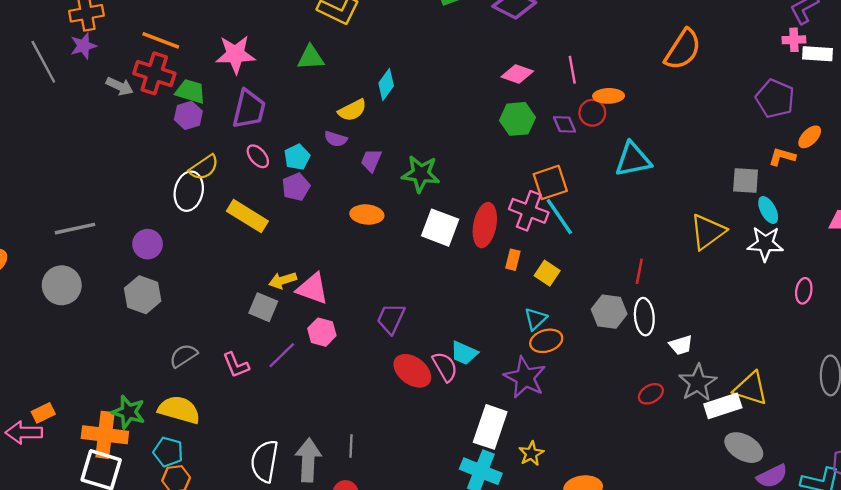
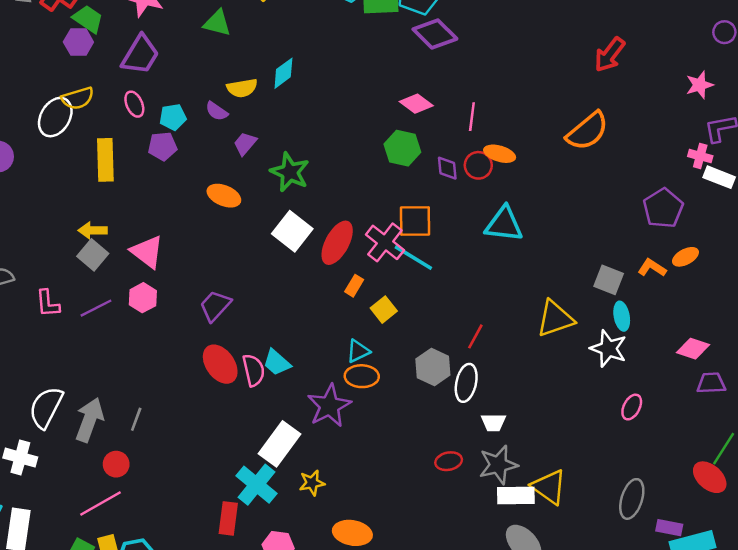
yellow rectangle: (247, 216) -> (105, 160), turned 39
cyan line: (559, 217) -> (413, 258), turned -42
yellow arrow: (283, 280) -> (93, 230), moved

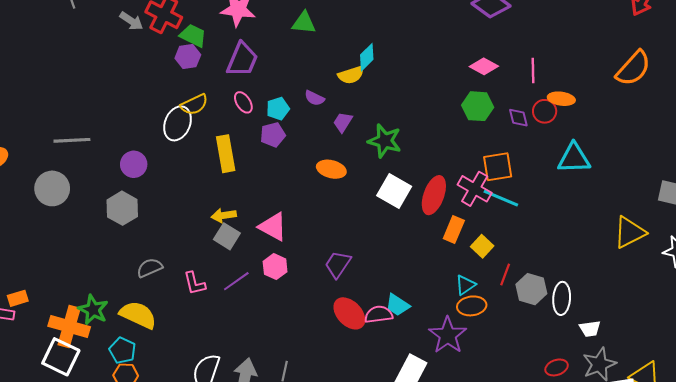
yellow semicircle: (242, 88) -> (351, 75), moved
orange rectangle: (354, 286) -> (454, 230), size x1.4
red line: (475, 336) -> (505, 274), moved
pink semicircle: (254, 370) -> (379, 314), turned -76

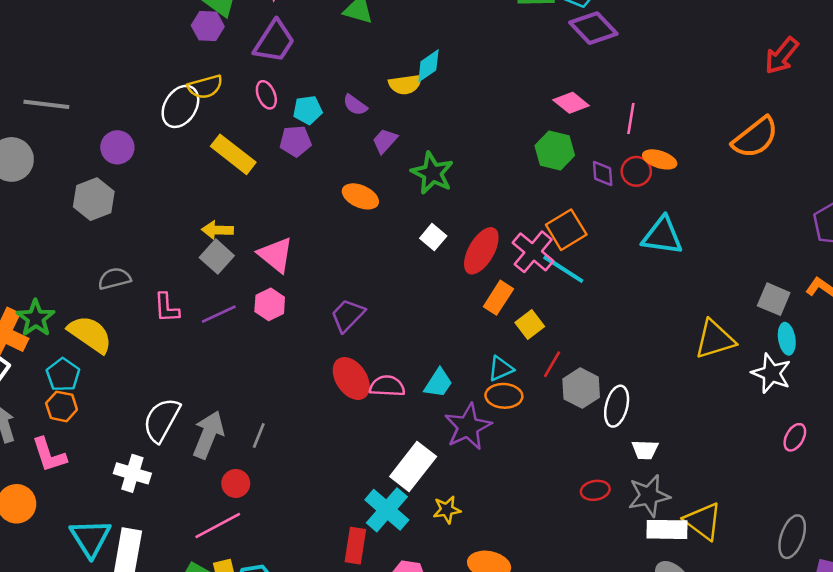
yellow rectangle: (226, 154) -> (233, 154), turned -52
orange square: (498, 167) -> (566, 230), turned -32
white square: (394, 191) -> (433, 237), size x0.6
cyan trapezoid: (397, 305) -> (438, 383), moved, turned -100

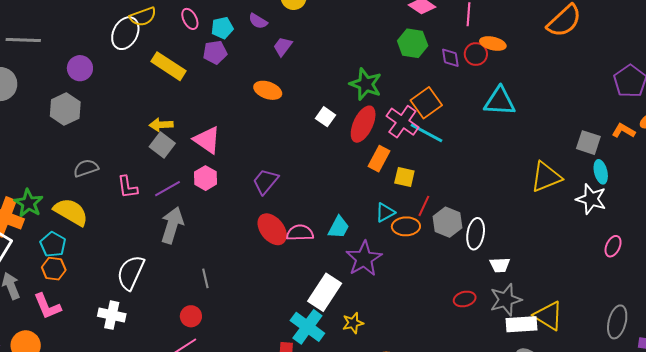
green star: (432, 173) -> (366, 84), moved
yellow square: (530, 324) -> (404, 177), turned -35
orange ellipse: (504, 396) -> (406, 226), moved
gray arrow: (208, 435) -> (172, 225), moved
gray line: (259, 436) -> (205, 278), turned -30

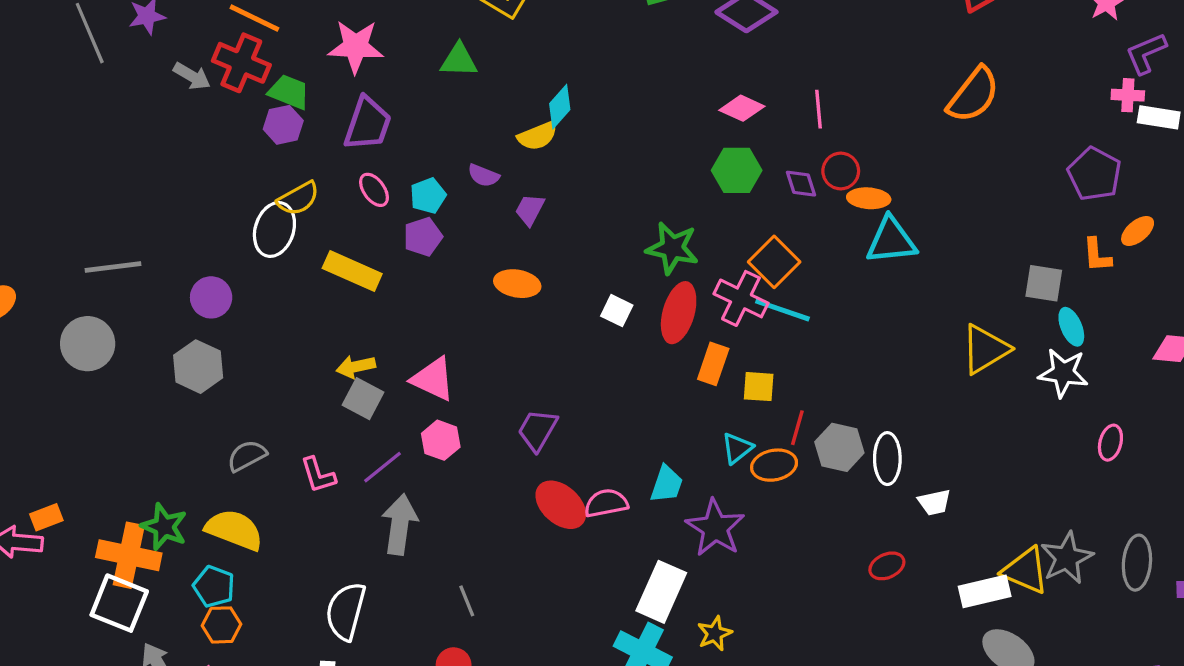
orange ellipse: (493, 44) -> (869, 198), moved
orange L-shape: (624, 131) -> (1097, 255), turned -115
gray star: (506, 300) -> (1067, 558), moved

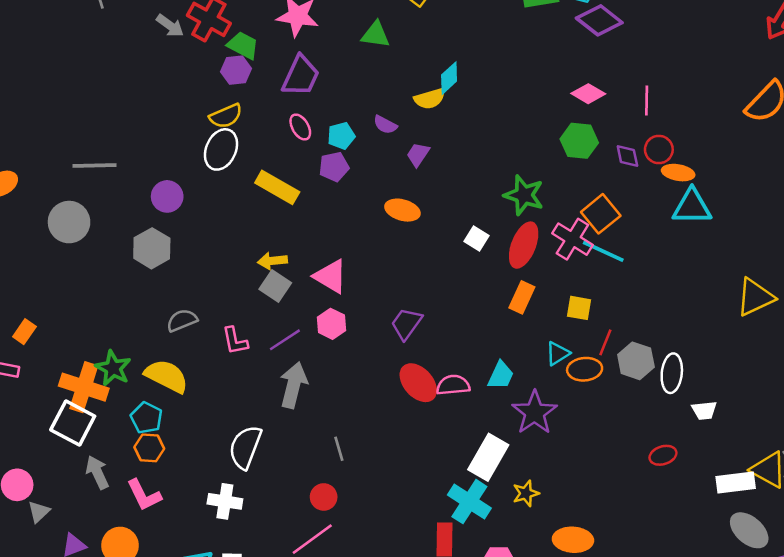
yellow semicircle: (298, 199) -> (226, 116), moved
orange rectangle: (713, 364) -> (522, 297), moved
orange rectangle: (46, 517) -> (24, 332), moved, turned -40

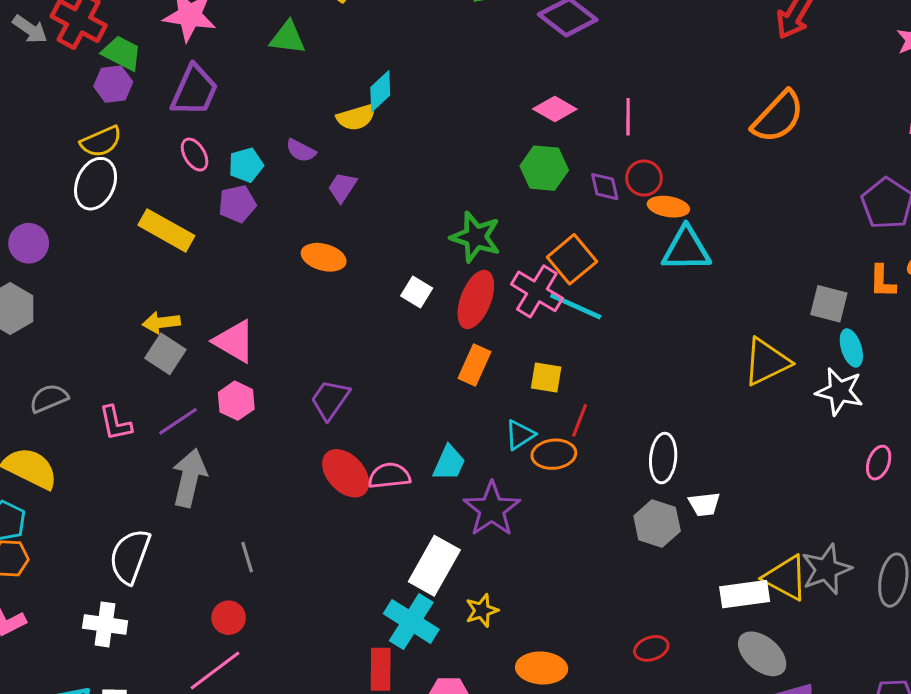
gray hexagon: (636, 361) -> (657, 524), moved
red ellipse: (663, 455) -> (651, 648), moved

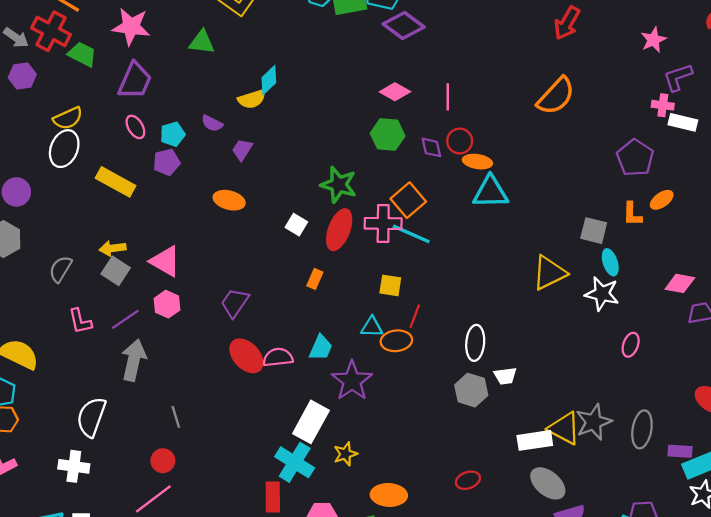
purple hexagon: (113, 84) -> (22, 76), moved
pink cross: (537, 291) -> (383, 223), turned -30
orange rectangle: (474, 365) -> (315, 279), moved, size x0.7
gray semicircle: (49, 398) -> (60, 269), moved, turned -36
cyan triangle: (520, 435) -> (372, 327), turned 35

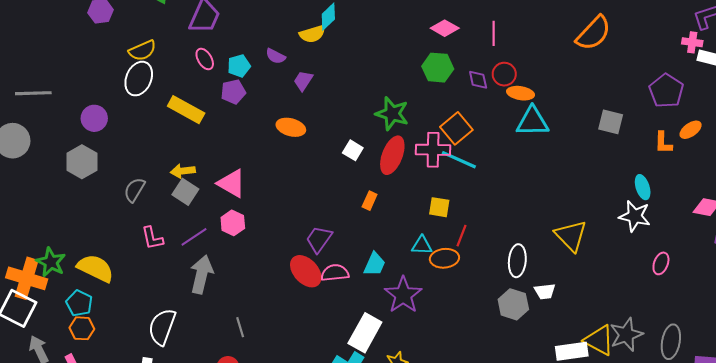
gray square: (594, 231) -> (611, 122), moved
yellow triangle: (549, 273) -> (571, 236), moved, turned -48
purple trapezoid: (235, 303) -> (319, 239), moved

